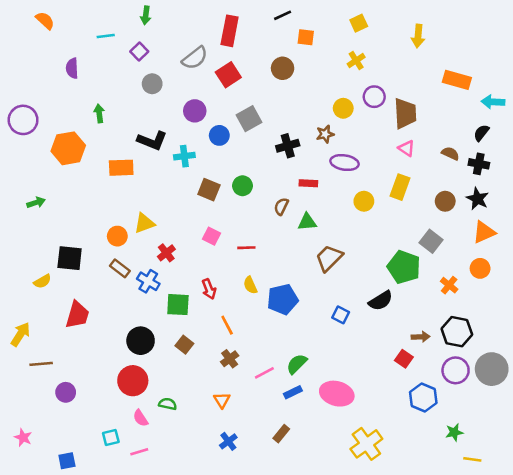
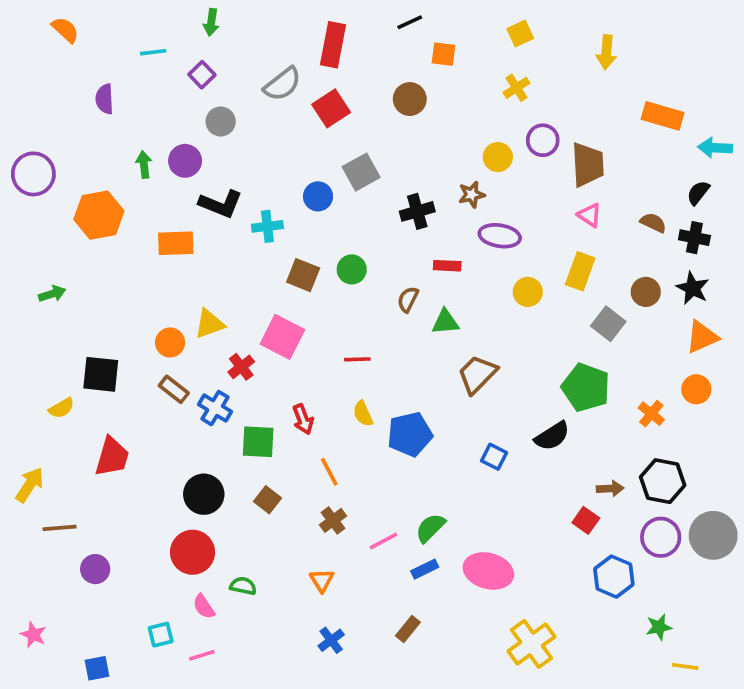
purple circle: (195, 111) -> (185, 161), moved
pink square: (212, 236) -> (282, 337), moved, size x1.6
gray square: (431, 241) -> (608, 324), moved

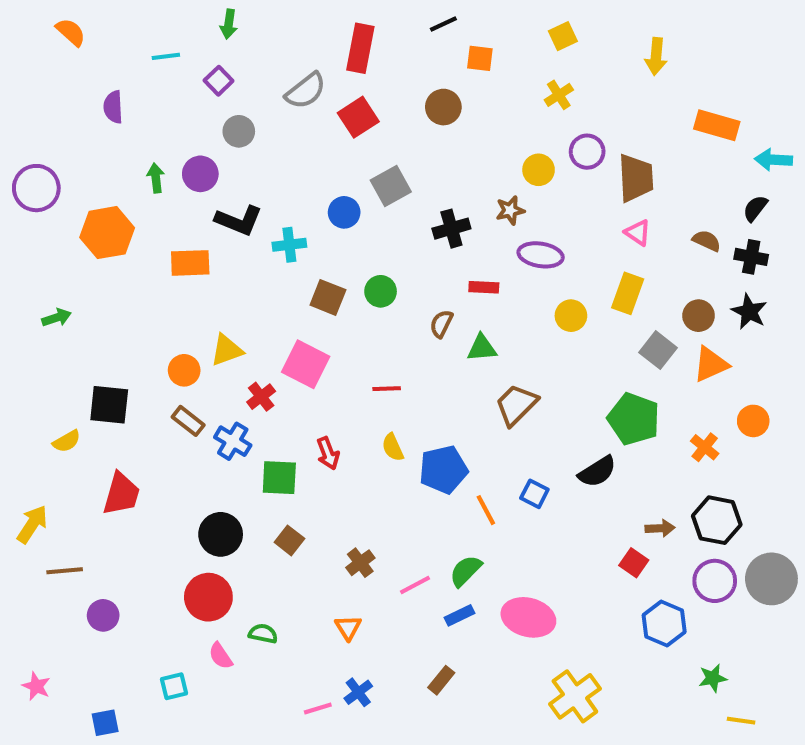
orange triangle: (702, 337) -> (711, 364), moved
orange line: (329, 472) -> (486, 510), moved
pink line: (202, 655) -> (318, 709), moved

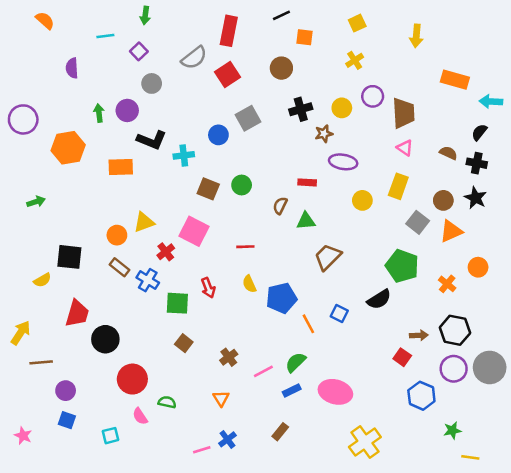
black cross: (451, 229) -> (301, 109), moved
black circle: (221, 534) -> (105, 339), moved
blue square: (105, 723) -> (67, 420), moved, turned 30

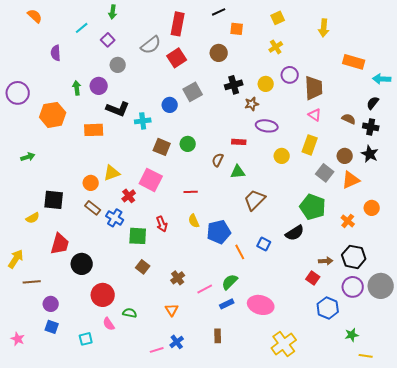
cyan line: (105, 36) -> (82, 28), turned -32
brown rectangle: (280, 432) -> (218, 336), turned -40

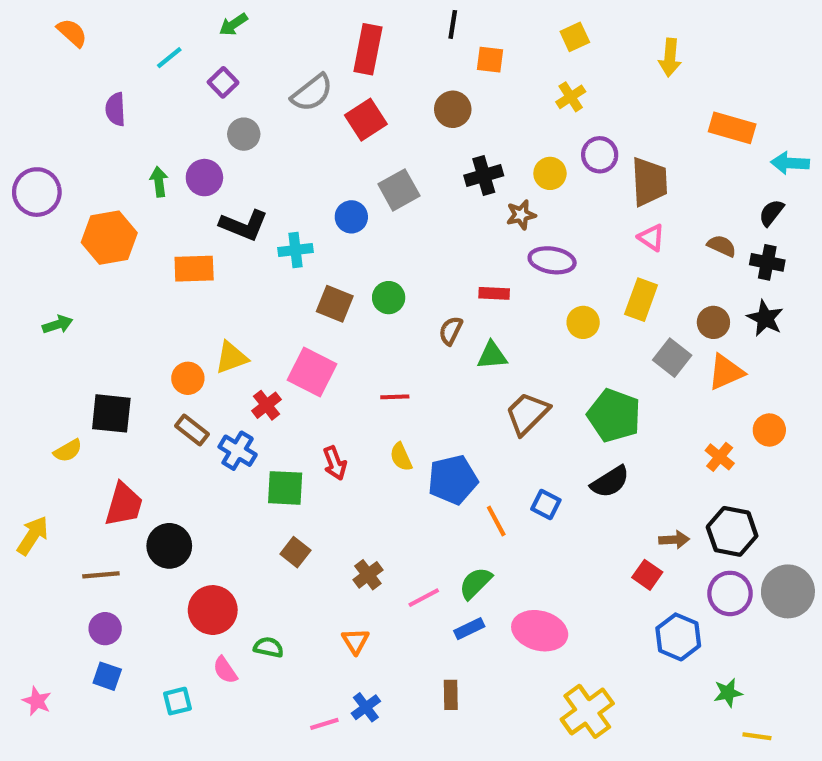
green arrow: (113, 12) -> (233, 24), turned 48
black line: (219, 12) -> (453, 24), turned -56
green pentagon: (313, 207) -> (614, 416), moved
brown line: (32, 282) -> (101, 575), moved

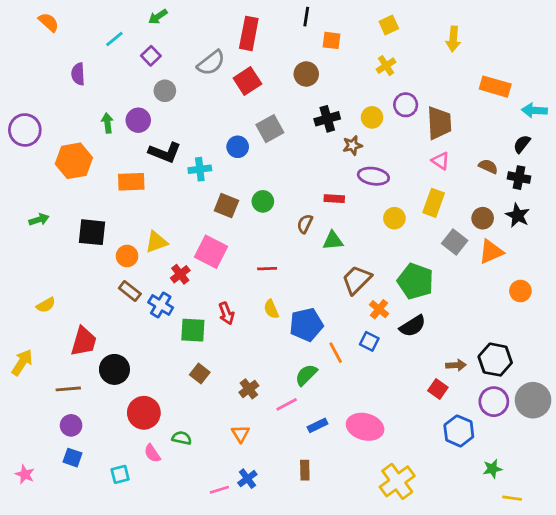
black square: (111, 413) -> (92, 232), moved
orange cross: (720, 457) -> (379, 309), moved
green semicircle: (475, 583) -> (306, 375), moved

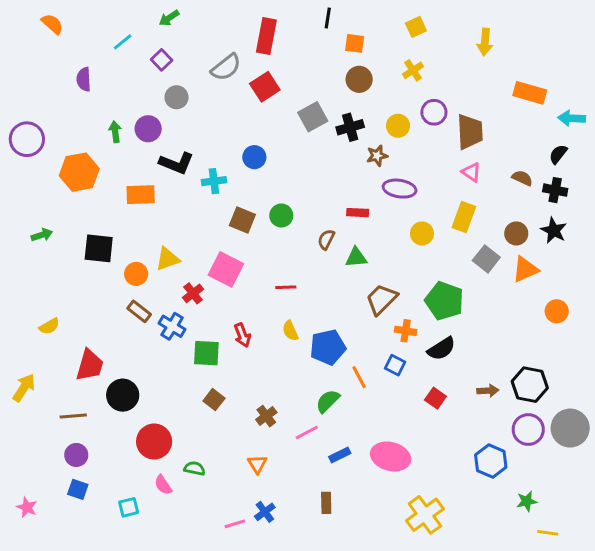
brown circle: (306, 74) -> (359, 79), moved
gray square: (270, 129) -> (313, 117), moved
orange cross: (379, 309) -> (406, 331), turned -30
red square: (438, 389) -> (435, 398), moved

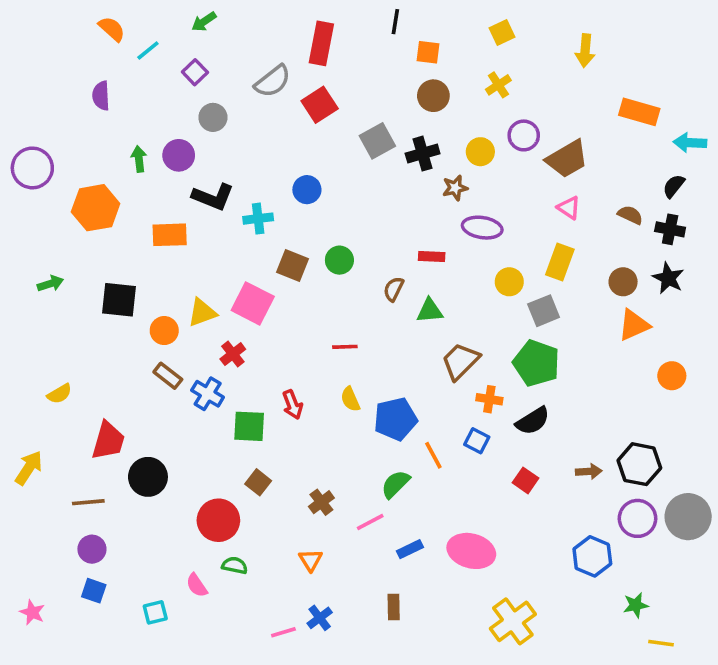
orange semicircle: (52, 24) -> (112, 29), moved
brown trapezoid: (470, 132) -> (567, 159), turned 63
gray square: (486, 259) -> (544, 311), moved, turned 30
pink square: (226, 269) -> (253, 303), moved
red circle: (154, 442) -> (218, 520), moved

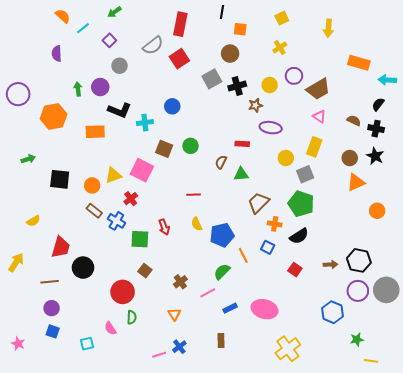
brown circle: (433, 96) -> (230, 54), moved
black square: (119, 300) -> (60, 179), moved
green semicircle: (235, 565) -> (132, 317), turned 80

